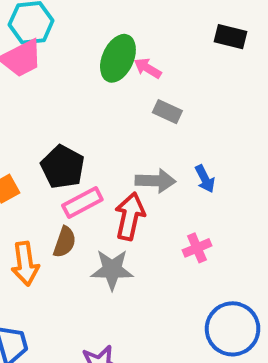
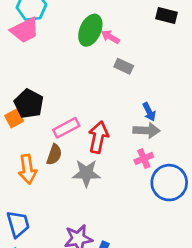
black pentagon: (63, 167) -> (29, 104), moved
gray arrow: (155, 181) -> (146, 130), moved
blue circle: (233, 329) -> (169, 183), moved

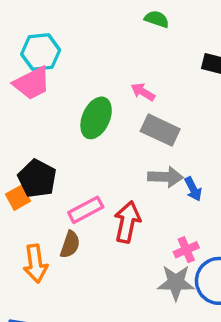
green ellipse: (90, 30) -> (96, 118), moved
gray rectangle: (124, 66) -> (160, 130), size x1.5
gray arrow: (146, 130) -> (165, 177), moved
gray star: (86, 173) -> (176, 283), moved

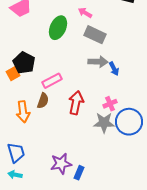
red arrow: (127, 222) -> (76, 103), moved

